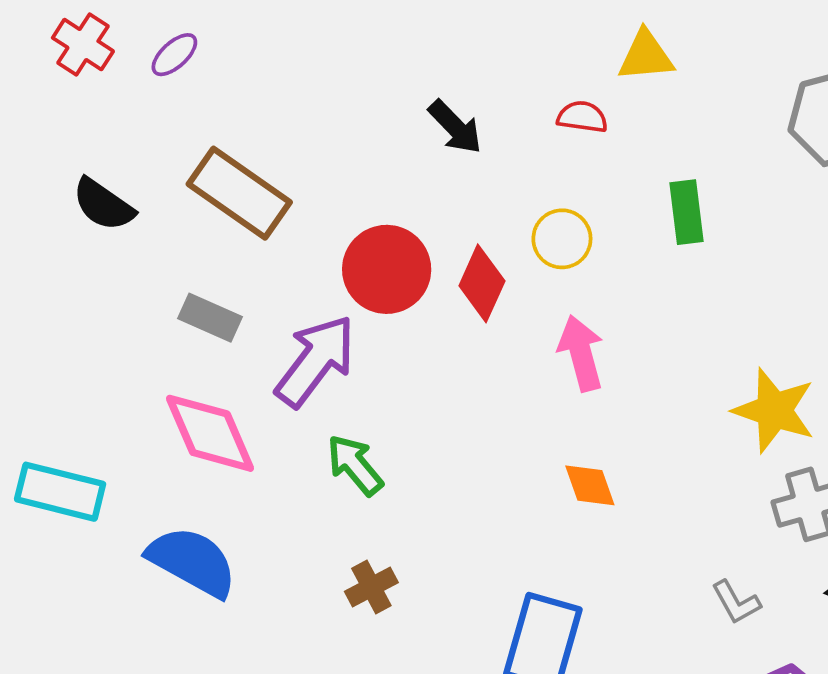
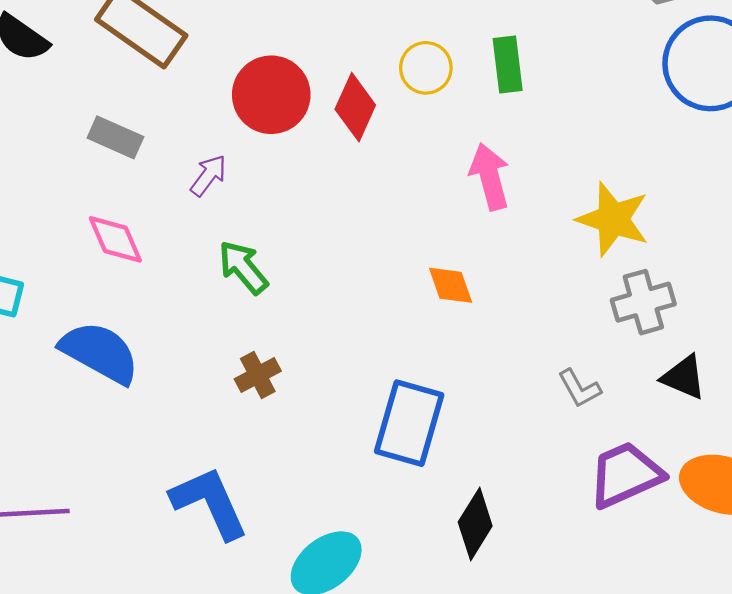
green rectangle: (686, 212) -> (508, 64), moved
pink arrow: (581, 353) -> (490, 177), moved
purple arrow: (315, 361) -> (208, 175), size x0.5
pink diamond: (210, 433) -> (115, 239), size x0.7

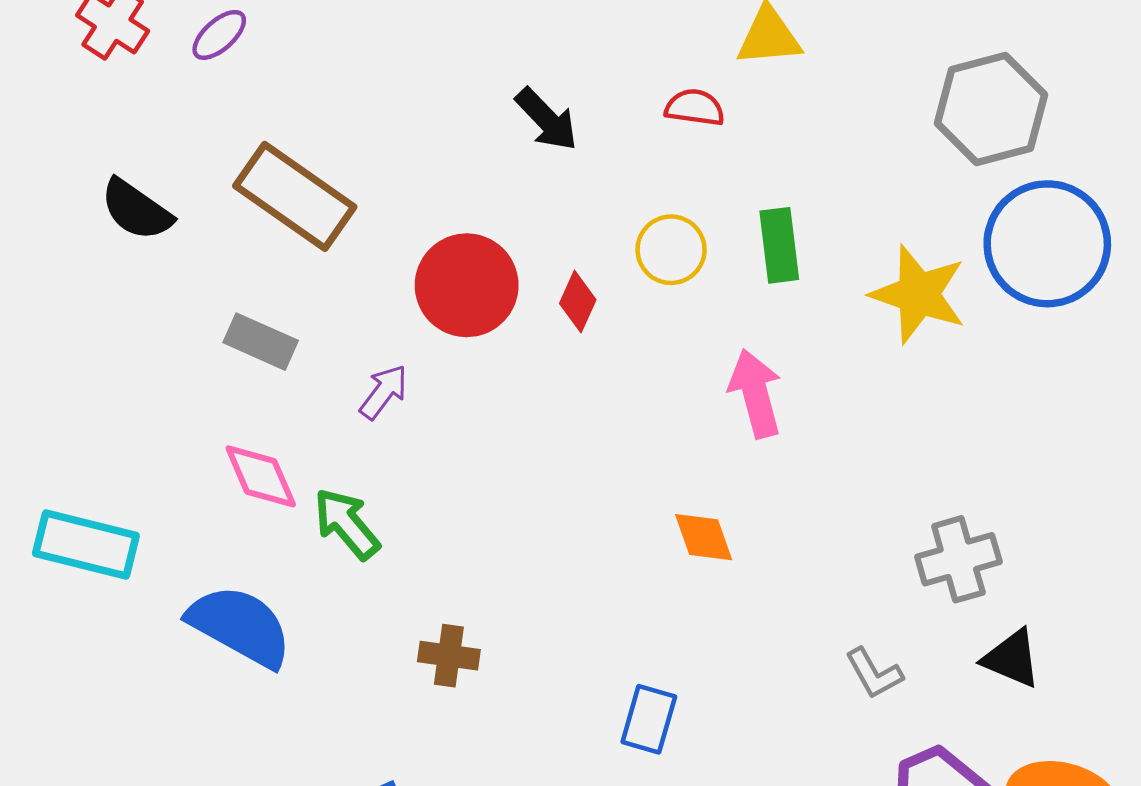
red diamond: (355, 107) -> (578, 302), size x0.7
yellow star: (613, 219) -> (918, 294), moved
green arrow: (243, 267) -> (347, 524), moved
brown cross: (258, 375) -> (449, 656), turned 36
blue rectangle: (409, 423) -> (649, 719), size x0.6

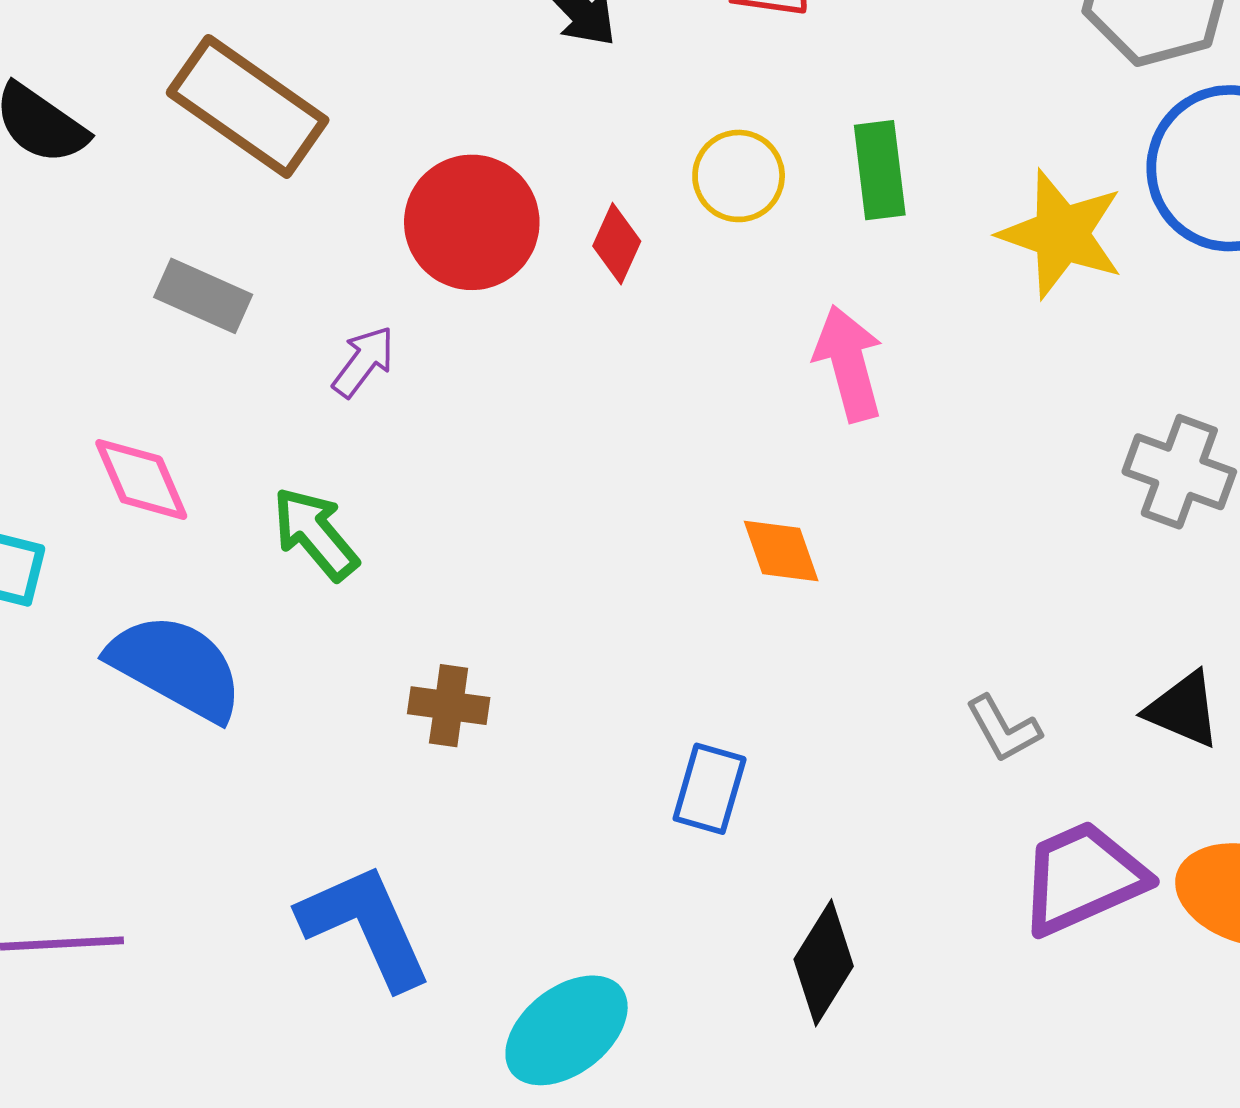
pink diamond: (261, 476) -> (141, 479), moved
gray cross: (958, 559) -> (1179, 472), moved, turned 36

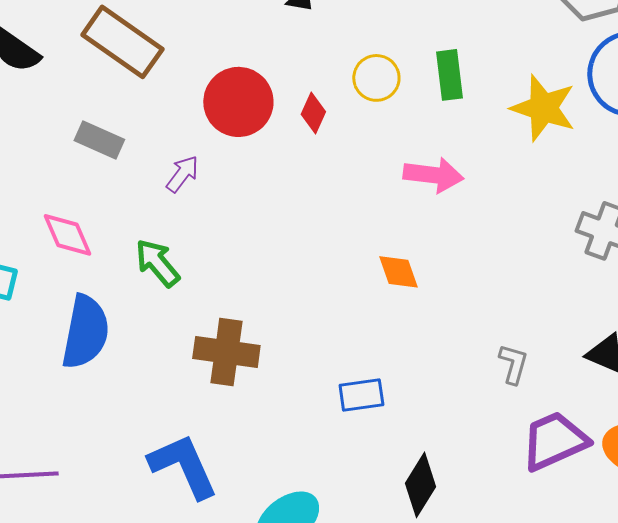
pink arrow: (849, 363) -> (433, 175), turned 112
blue semicircle: (176, 667) -> (85, 332), turned 72
brown cross: (449, 706) -> (226, 352), size x1.6
gray L-shape: (1003, 729) -> (513, 364), turned -135
blue rectangle: (710, 789) -> (361, 395), turned 66

